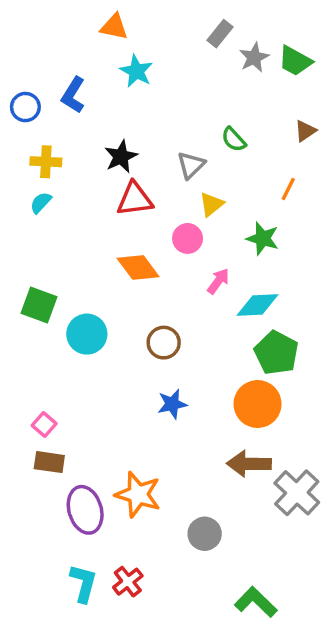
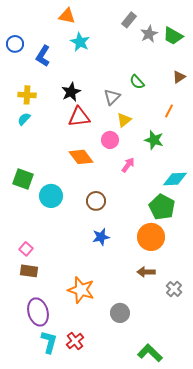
blue circle: (25, 107) -> (15, 44), moved
cyan diamond: (258, 305) -> (175, 179), moved
brown arrow: (249, 464) -> (146, 272), size x0.7
gray cross: (297, 493) -> (174, 289), size x0.6
purple ellipse: (85, 510) -> (38, 312), moved

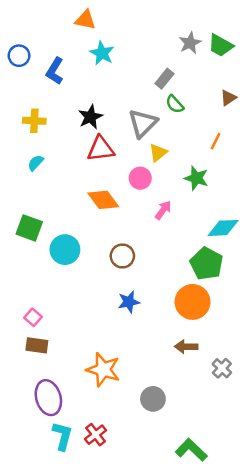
gray rectangle: (129, 20) -> (164, 79), moved
gray triangle: (112, 97) -> (143, 123), size x1.4
cyan semicircle: (24, 119) -> (36, 163), moved

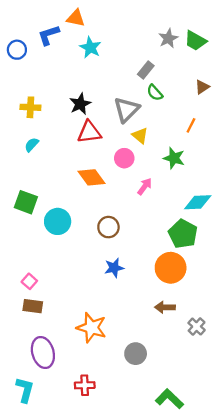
blue L-shape: (55, 71) -> (49, 35), moved, turned 40
yellow triangle: (158, 153) -> (140, 136), turned -42
red cross: (96, 435) -> (85, 385), turned 36
cyan L-shape: (62, 436) -> (25, 390), moved

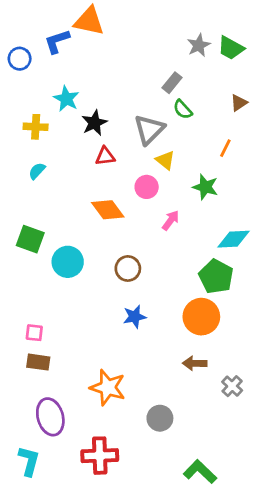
orange triangle: (76, 18) -> (89, 21), size x1.4
cyan star: (90, 47) -> (66, 99), moved
red triangle: (89, 132) -> (105, 156), size x0.7
pink square: (29, 281) -> (34, 333), turned -35
red cross: (85, 385) -> (100, 456), size x1.5

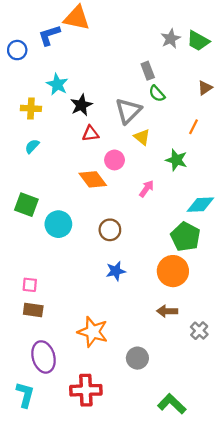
gray rectangle: (172, 83) -> (148, 71), turned -60
pink circle: (147, 187) -> (115, 160), moved

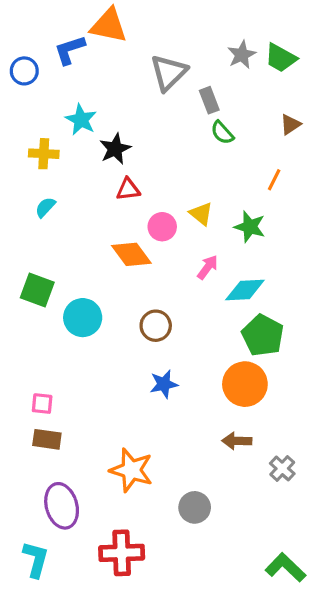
gray triangle: (128, 111) -> (169, 73), moved
yellow triangle: (142, 137) -> (201, 214), moved
cyan diamond: (200, 205) -> (245, 290), moved
green L-shape: (172, 404) -> (285, 567), moved

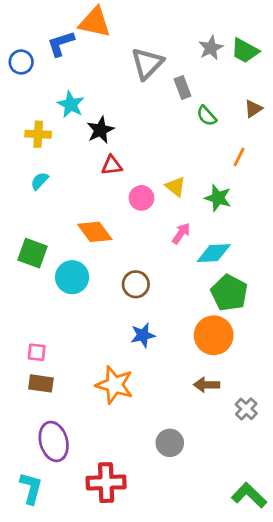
green semicircle: (222, 133) -> (207, 116), moved
orange diamond: (131, 254) -> (95, 232), moved
orange star: (131, 470) -> (115, 385), moved

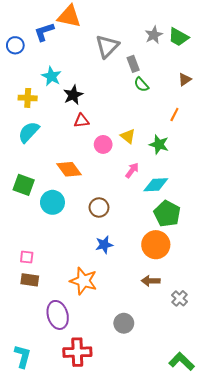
green semicircle: (207, 116) -> (141, 85), moved
cyan semicircle: (40, 181) -> (29, 132), size x1.6
purple ellipse: (54, 441) -> (58, 315), moved

